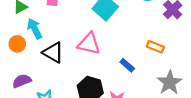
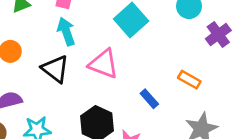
cyan arrow: (35, 29) -> (66, 31), moved

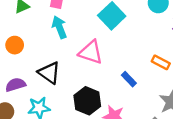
black triangle: (55, 69) -> (49, 73), moved

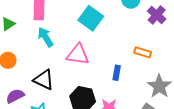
blue rectangle: (129, 79) -> (117, 73), turned 64

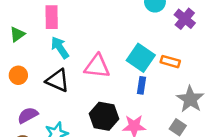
cyan square: (91, 18) -> (141, 58), moved
black triangle: (44, 80) -> (58, 80), moved

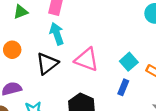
cyan square: (141, 58) -> (129, 62), size x0.7
black triangle: (58, 80) -> (47, 64), turned 45

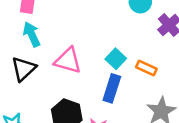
blue rectangle: (123, 87) -> (112, 88), size x1.5

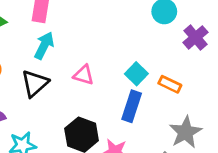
cyan arrow: (32, 34) -> (44, 46), turned 50
pink triangle: (68, 60) -> (84, 75), size x0.7

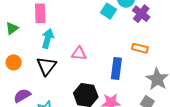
purple cross: (195, 37) -> (141, 14), moved
cyan square: (136, 74) -> (109, 11), moved

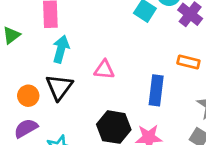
orange circle: (14, 62) -> (28, 96), moved

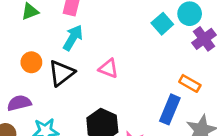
blue rectangle: (156, 90) -> (170, 109), moved
orange circle: (28, 96) -> (31, 62), moved

